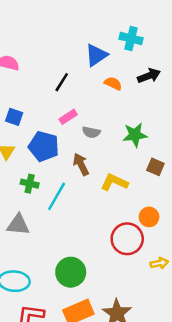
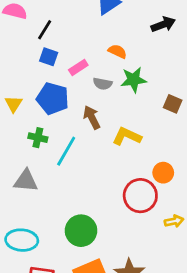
black line: (62, 82) -> (45, 30), moved
orange semicircle: (113, 83) -> (117, 51), moved
blue square: (14, 117) -> (49, 57), moved
green star: (135, 135) -> (134, 80), moved
brown square: (155, 167) -> (173, 104), moved

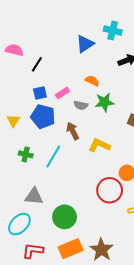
blue square: (49, 57) -> (40, 93), moved, turned -32
green cross: (38, 138) -> (26, 154), moved
gray triangle: (26, 181) -> (34, 196), moved
cyan ellipse: (22, 240) -> (19, 224), turned -50

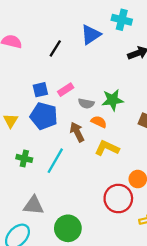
black line: (37, 64) -> (55, 48), moved
orange semicircle: (92, 81) -> (99, 122), moved

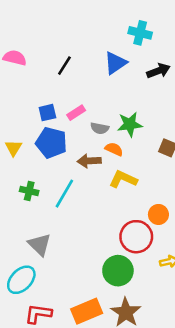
blue triangle: (91, 35) -> (115, 63), moved
brown arrow: (77, 132) -> (89, 161), turned -66
gray triangle: (34, 205) -> (40, 245), turned 40
green circle: (68, 228) -> (118, 271), moved

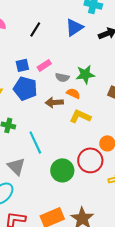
cyan line: (64, 194) -> (35, 142), moved, turned -55
green circle: (118, 271) -> (62, 170), moved

